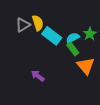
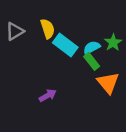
gray triangle: (23, 25) -> (15, 31), moved
purple arrow: (38, 76) -> (48, 95), turned 112

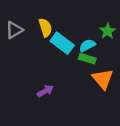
green star: (113, 43) -> (108, 31), moved
green rectangle: (92, 61) -> (87, 59), turned -35

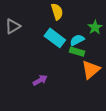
yellow semicircle: (45, 28) -> (57, 12), moved
orange triangle: (103, 79) -> (91, 70), turned 30

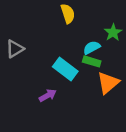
gray triangle: (13, 26) -> (15, 49), moved
cyan rectangle: (55, 38) -> (65, 69), moved

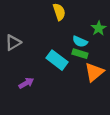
cyan semicircle: (92, 48) -> (80, 41), turned -128
purple arrow: (48, 95) -> (26, 83), moved

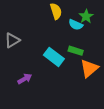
green star: (99, 28) -> (86, 16), moved
cyan semicircle: (80, 41) -> (76, 25), moved

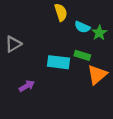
green star: (86, 16) -> (99, 33), moved
cyan rectangle: (54, 57) -> (59, 62), turned -30

